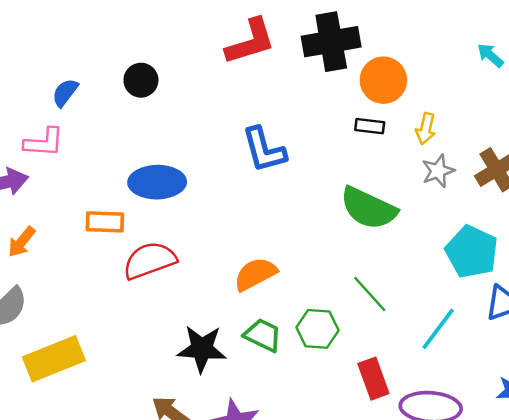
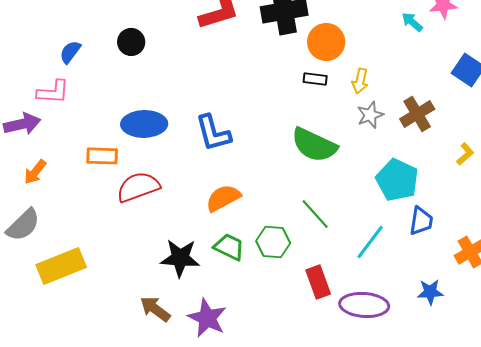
blue L-shape: (264, 150) -> (213, 133), moved

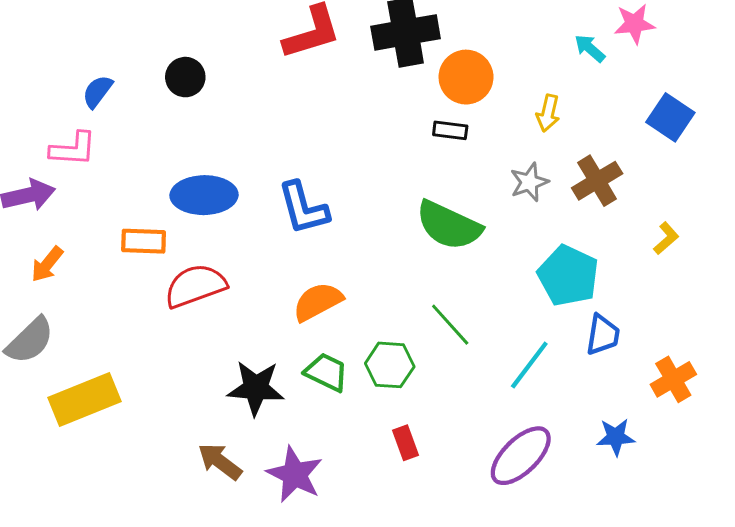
yellow arrow: (360, 81) -> (548, 113), moved
red rectangle: (318, 282) -> (406, 443), moved, size x0.7
purple ellipse: (364, 305) -> (521, 456), turned -48

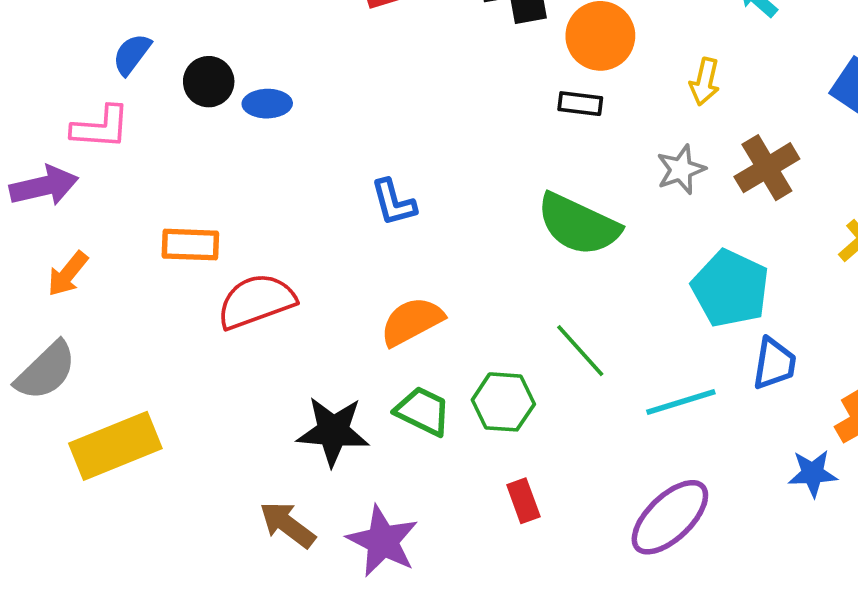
black circle: (185, 77) -> (209, 82), moved
blue ellipse: (204, 195) -> (267, 104), moved, size x0.6
blue L-shape: (303, 208) -> (394, 202), size x0.7
cyan line: (529, 365) -> (681, 402), turned 36
blue star: (616, 437) -> (813, 473), moved

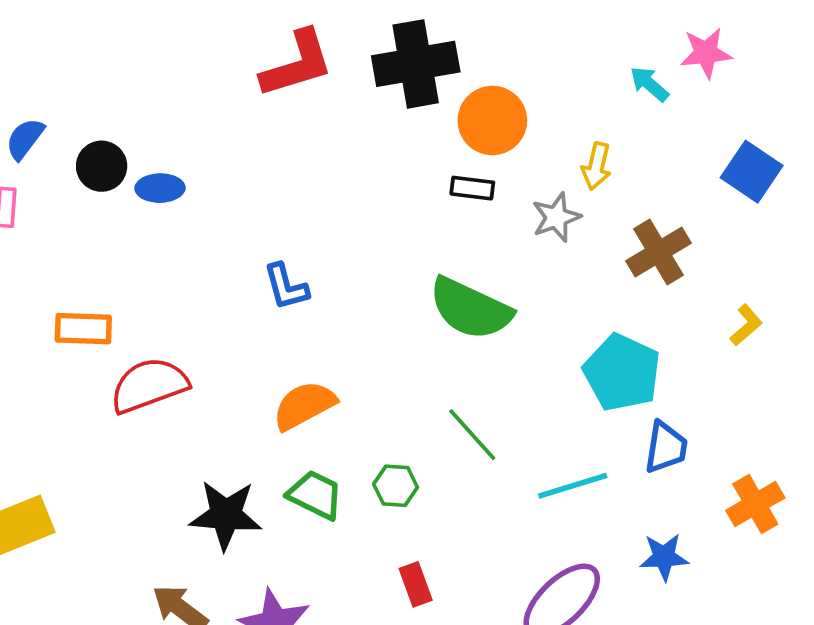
gray star: (681, 169) -> (556, 217), moved
green hexagon: (503, 402) -> (396, 486), size x0.7
blue star: (813, 473) -> (664, 557), moved

